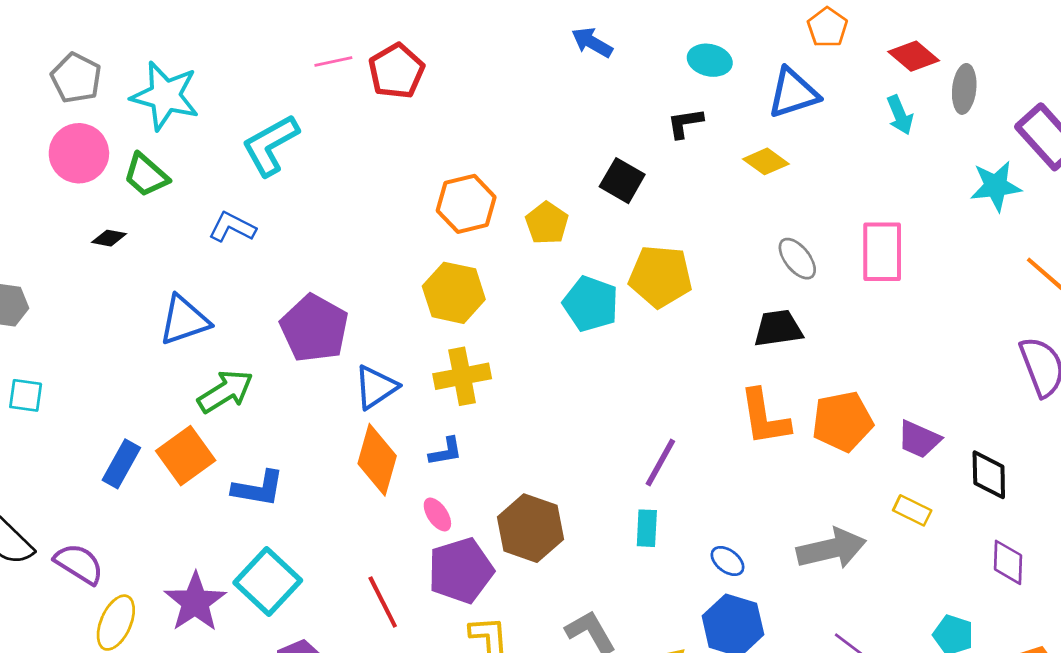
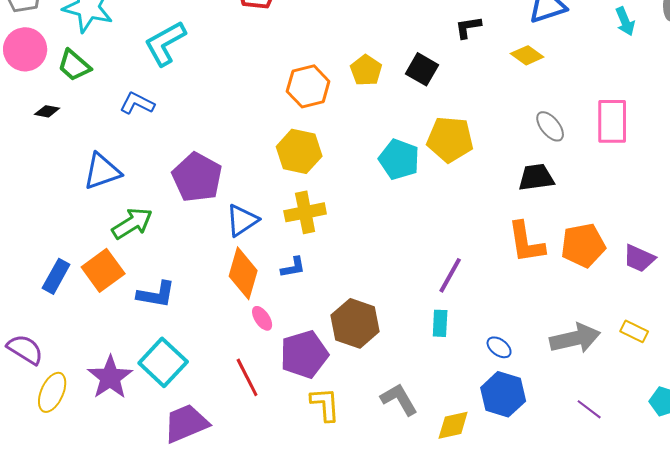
yellow pentagon: (547, 223) -> (366, 70), moved
yellow rectangle: (912, 510) -> (634, 331), moved
pink ellipse: (437, 514) -> (262, 318), moved

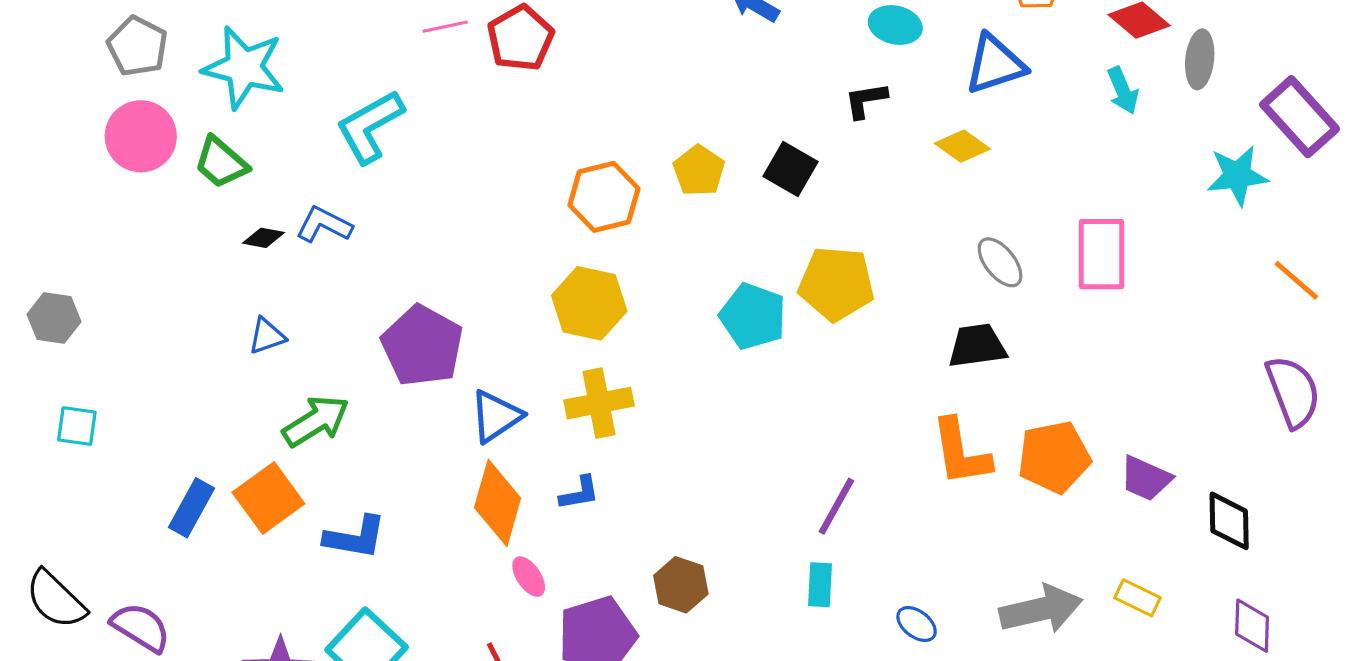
black diamond: (47, 111) -> (264, 238), moved
blue triangle: (102, 171) -> (267, 336), size x0.6
brown hexagon: (355, 323) -> (681, 585), size x0.7

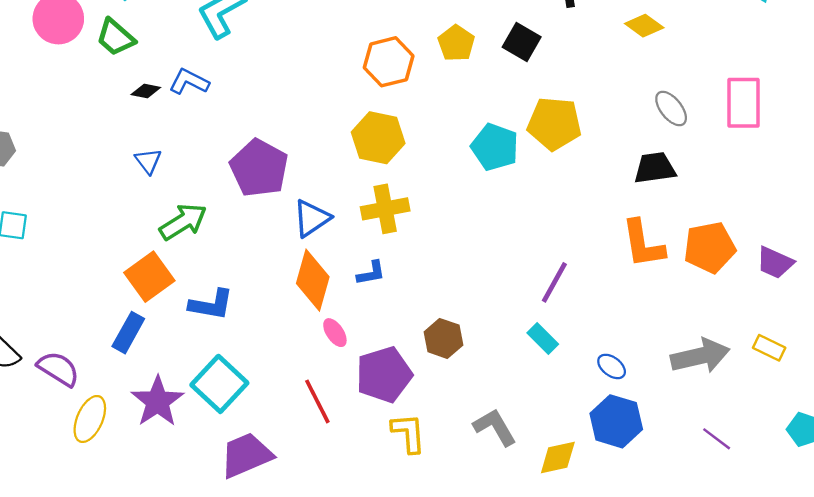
blue triangle: (267, 336) -> (148, 161), turned -48
blue rectangle: (191, 508) -> (128, 333), moved
cyan rectangle: (820, 585) -> (543, 338), turned -48

